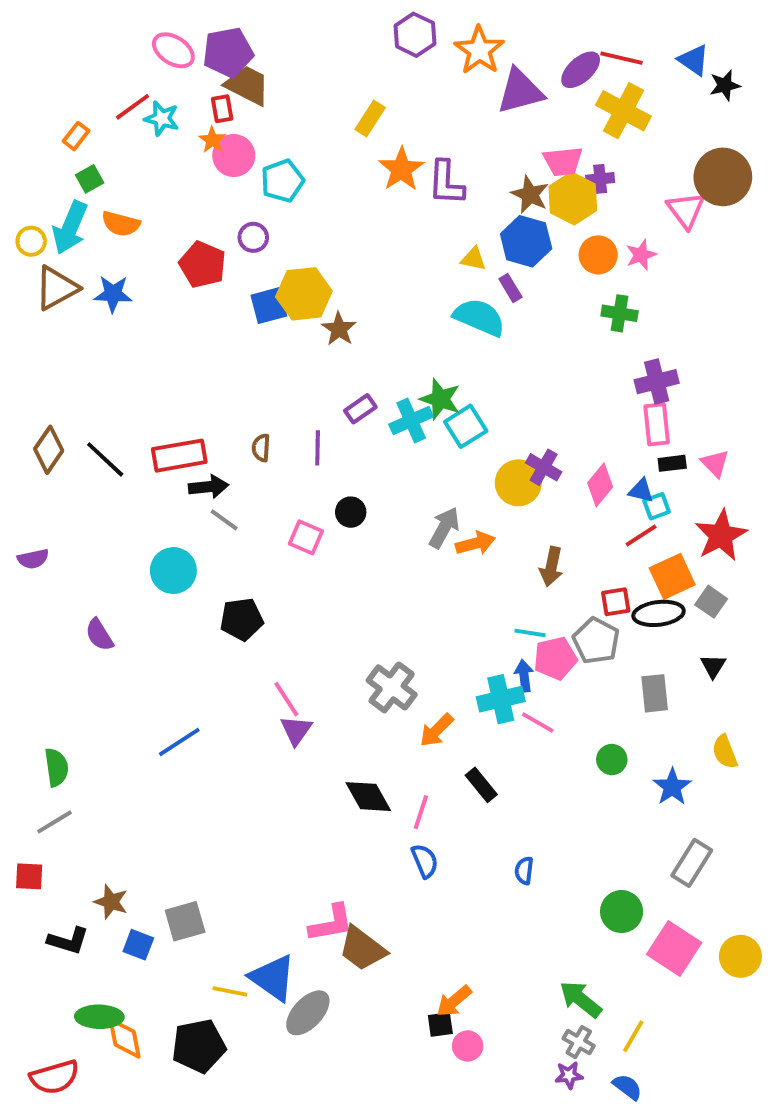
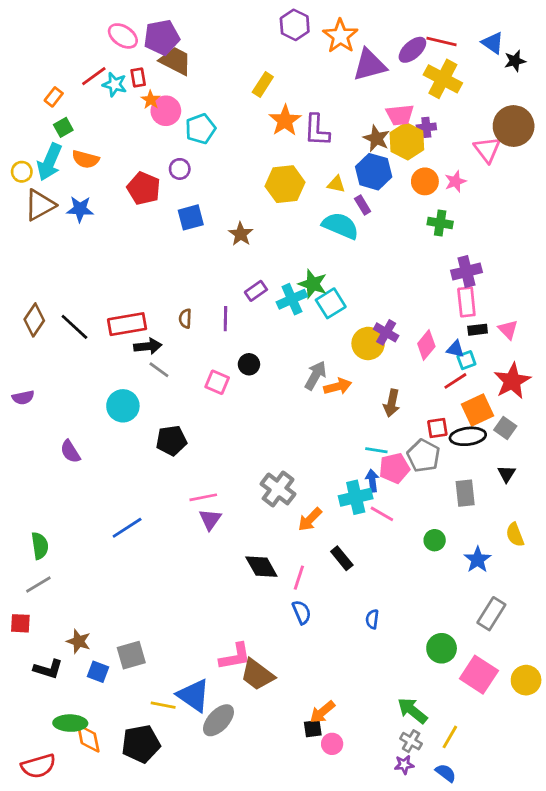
red rectangle: (222, 109) -> (138, 78), moved
yellow hexagon: (304, 294) -> (285, 184), moved
pink line: (286, 699) -> (203, 497), turned -68

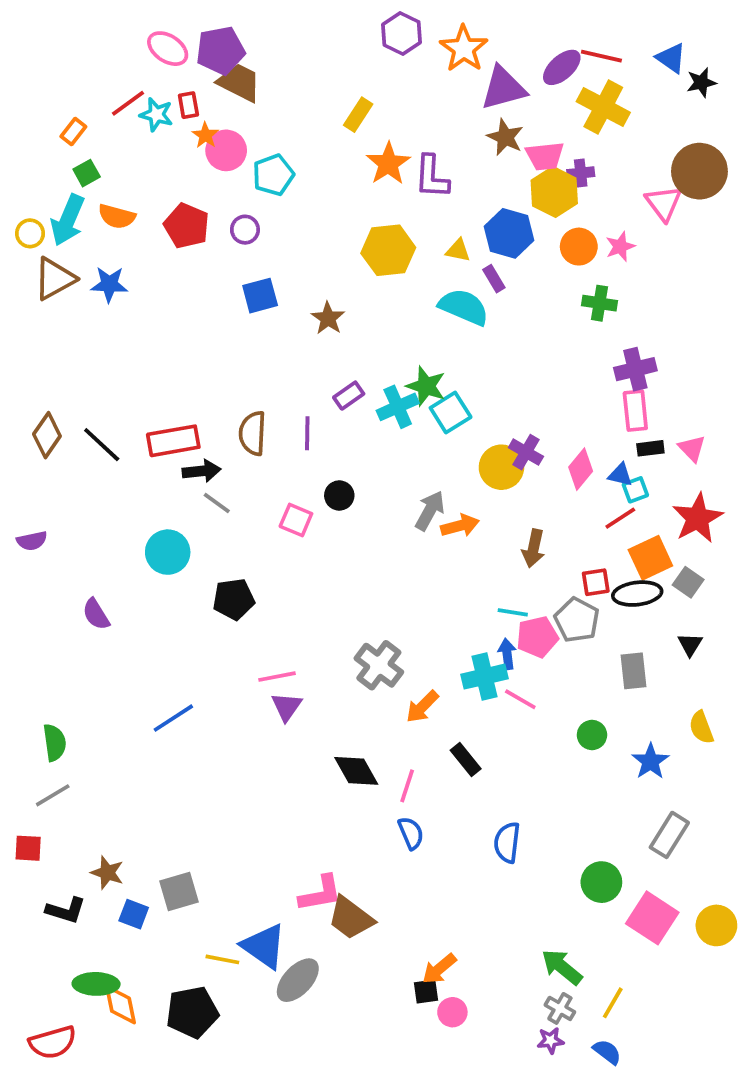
brown star: (376, 138) -> (505, 137), moved
red pentagon: (144, 188) -> (187, 226), moved
brown semicircle: (185, 319) -> (253, 433), size x1.6
blue semicircle: (372, 619) -> (507, 842), size x1.5

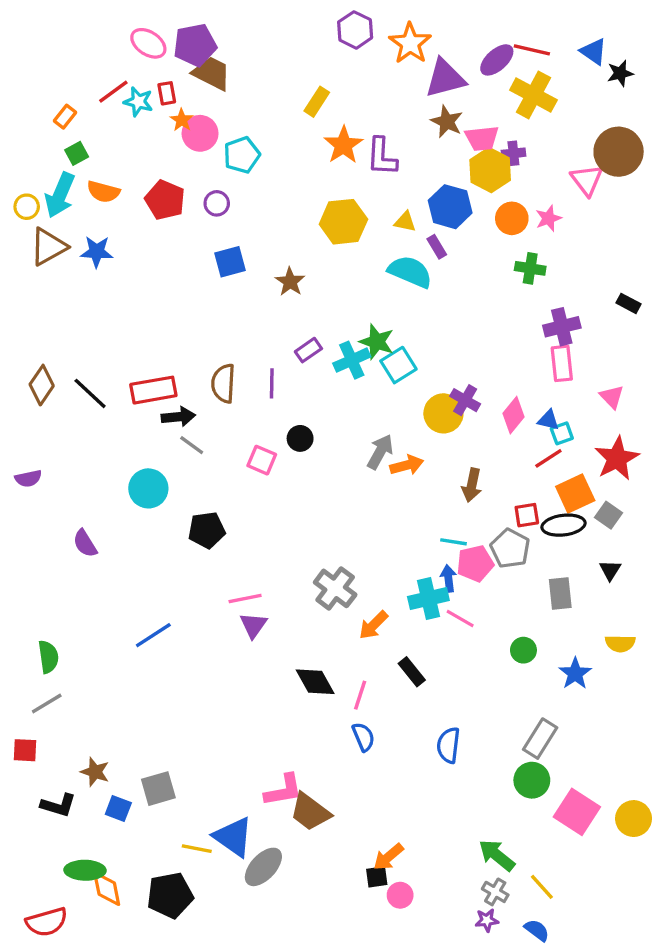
black rectangle: (650, 448) -> (629, 303), moved, turned 35
yellow semicircle: (701, 727) -> (620, 643), turned -68
gray rectangle: (669, 835) -> (540, 739), moved
yellow line: (613, 1003) -> (542, 887), turned -72

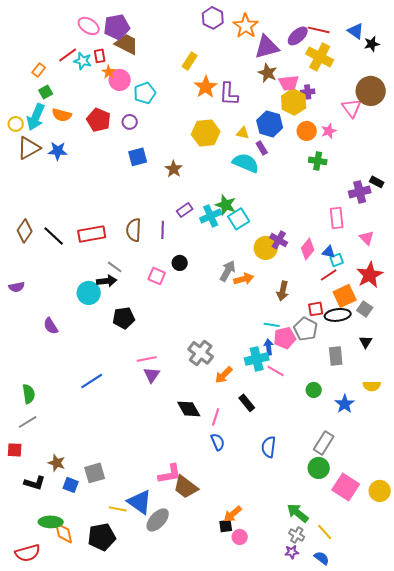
purple cross: (562, 327) -> (360, 192), moved
black arrow: (178, 417) -> (107, 281), moved

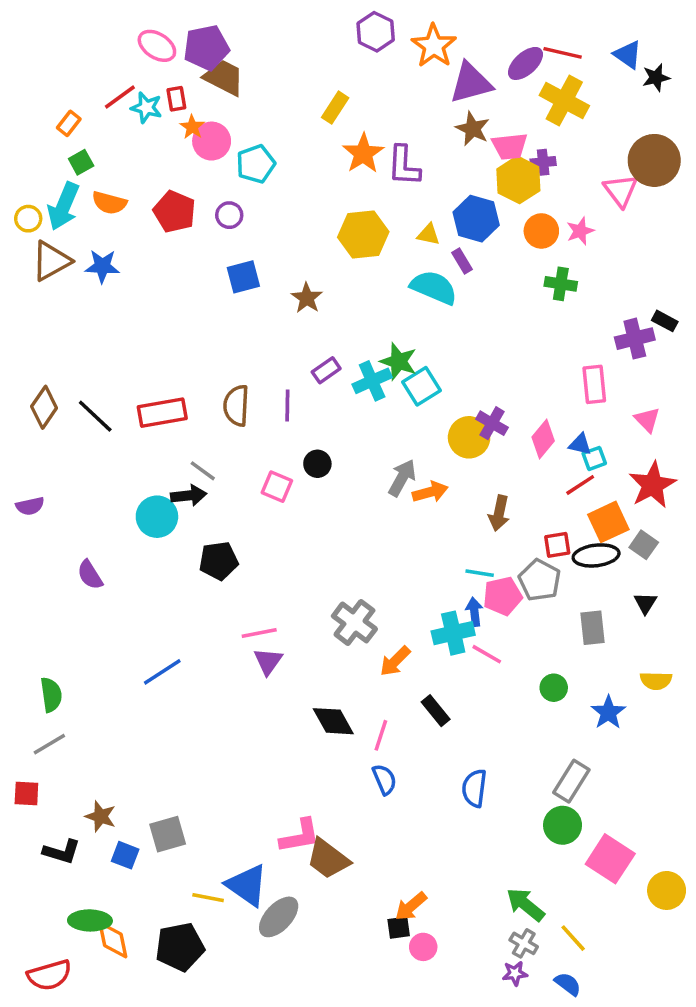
yellow circle: (380, 491) -> (667, 890), moved

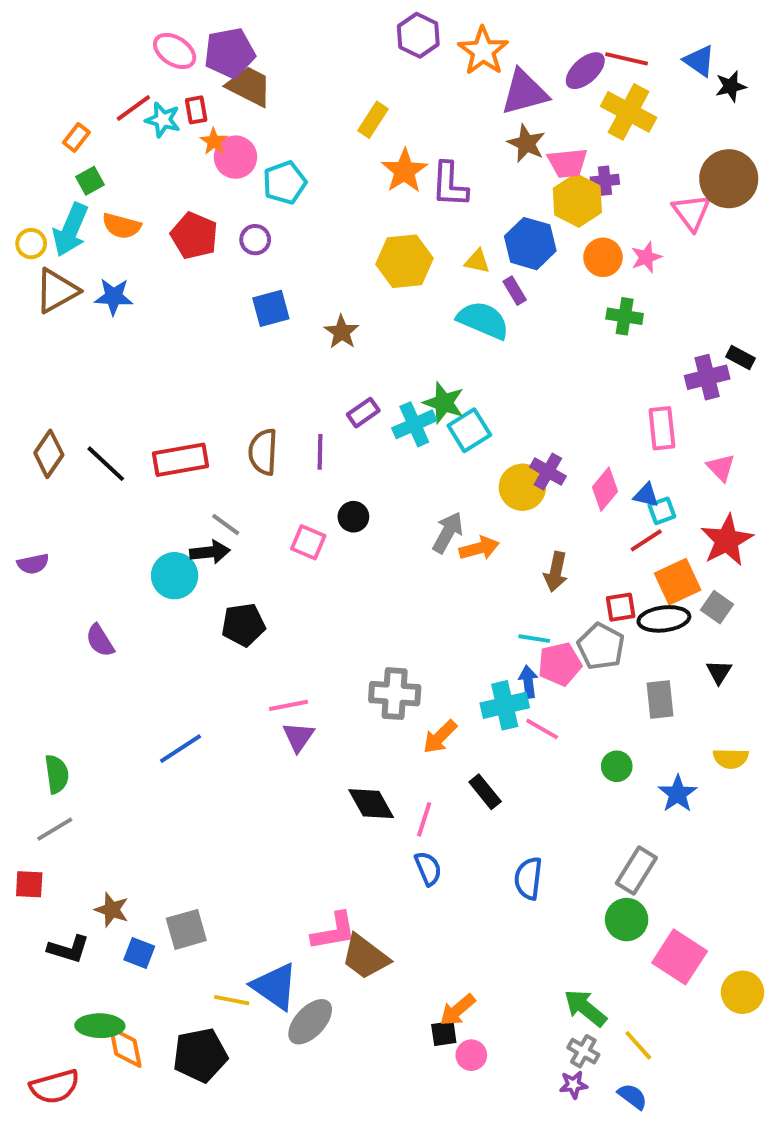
gray cross: (354, 622) -> (395, 694), turned -33

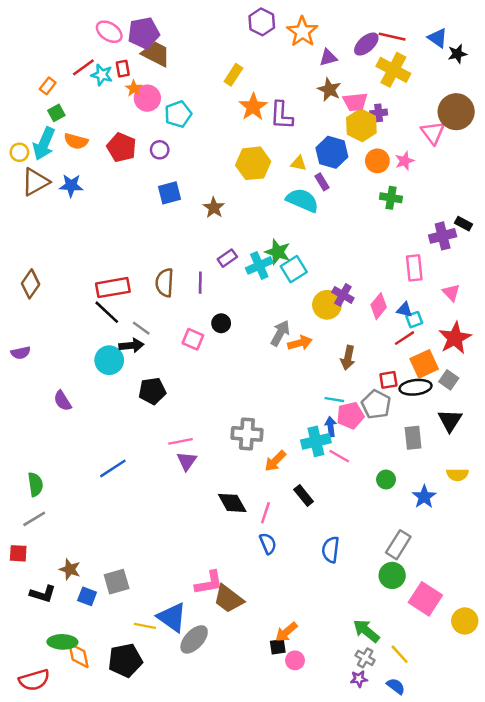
purple triangle: (524, 92) -> (328, 58), size x0.6
black line: (106, 464) -> (107, 312), moved
black triangle: (719, 672) -> (450, 420), size x1.5

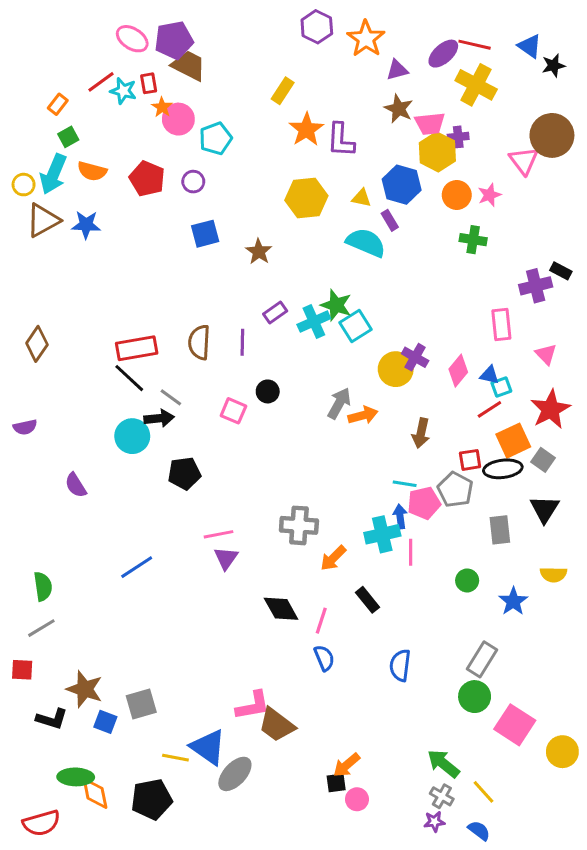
pink line: (339, 456) -> (411, 552), turned 60
brown star: (70, 569) -> (85, 689), size x1.4

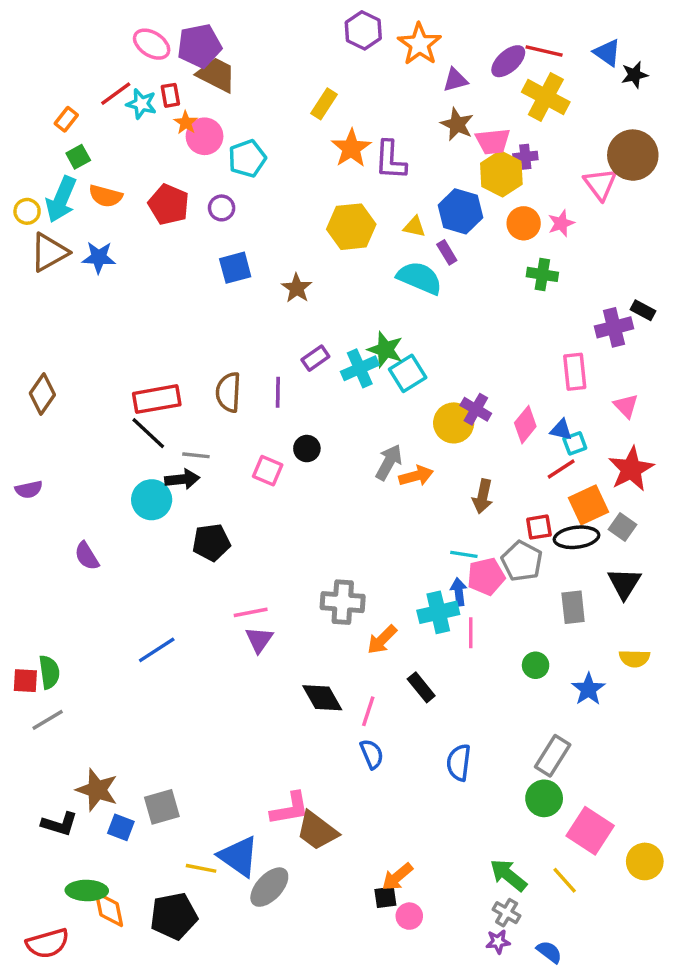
gray line: (171, 397) -> (196, 455), turned -30
red square: (22, 670) -> (25, 681), moved
yellow line: (483, 792) -> (565, 880), moved

